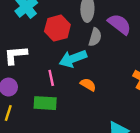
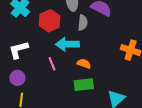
cyan arrow: (73, 59) -> (67, 44), turned 30
green rectangle: (45, 103) -> (84, 85), moved

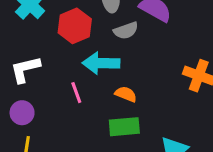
gray semicircle: (83, 23) -> (126, 31), turned 63

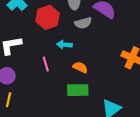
cyan arrow: (101, 63) -> (64, 45), size x0.6

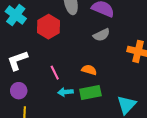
gray semicircle: (83, 23) -> (101, 35), moved
cyan arrow: (64, 45) -> (65, 92), moved

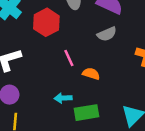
pink line: (55, 73) -> (69, 58), moved
green rectangle: (90, 92) -> (87, 113), moved

